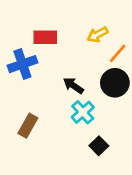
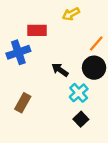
yellow arrow: (97, 35) -> (71, 14), moved
cyan cross: (83, 112) -> (79, 93), moved

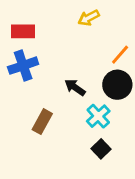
red rectangle: (37, 30) -> (23, 31), moved
brown rectangle: (23, 103) -> (42, 122), moved

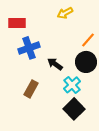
blue cross: (23, 66) -> (29, 48), moved
black square: (101, 149) -> (74, 109), size x1.5

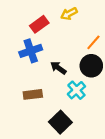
red rectangle: (17, 23) -> (39, 24), moved, turned -36
brown rectangle: (31, 89) -> (33, 94), turned 54
black square: (74, 109) -> (60, 122), moved

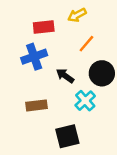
red rectangle: (39, 24) -> (44, 27), turned 30
orange line: (93, 42) -> (86, 44), moved
black square: (60, 122) -> (67, 136), turned 30

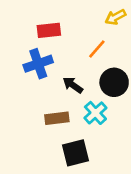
yellow arrow: (77, 15) -> (115, 17), moved
brown rectangle: (37, 105) -> (57, 118), moved

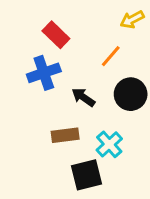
red rectangle: (49, 30) -> (56, 35), turned 50
cyan cross: (95, 113) -> (109, 144), moved

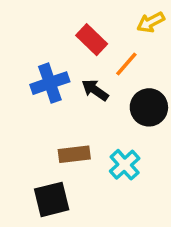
red rectangle: (56, 35) -> (92, 40), moved
black arrow: (83, 97) -> (95, 90), moved
black square: (86, 175) -> (52, 199), moved

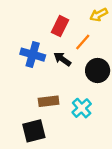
red rectangle: (92, 40) -> (60, 26), turned 72
blue cross: (50, 83) -> (33, 55), turned 35

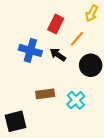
yellow arrow: (99, 15) -> (92, 13), turned -35
black square: (34, 131) -> (15, 121), moved

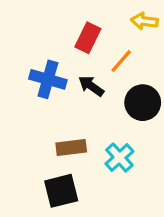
yellow arrow: (92, 13) -> (144, 21), turned 70
black square: (15, 121) -> (61, 191), moved

